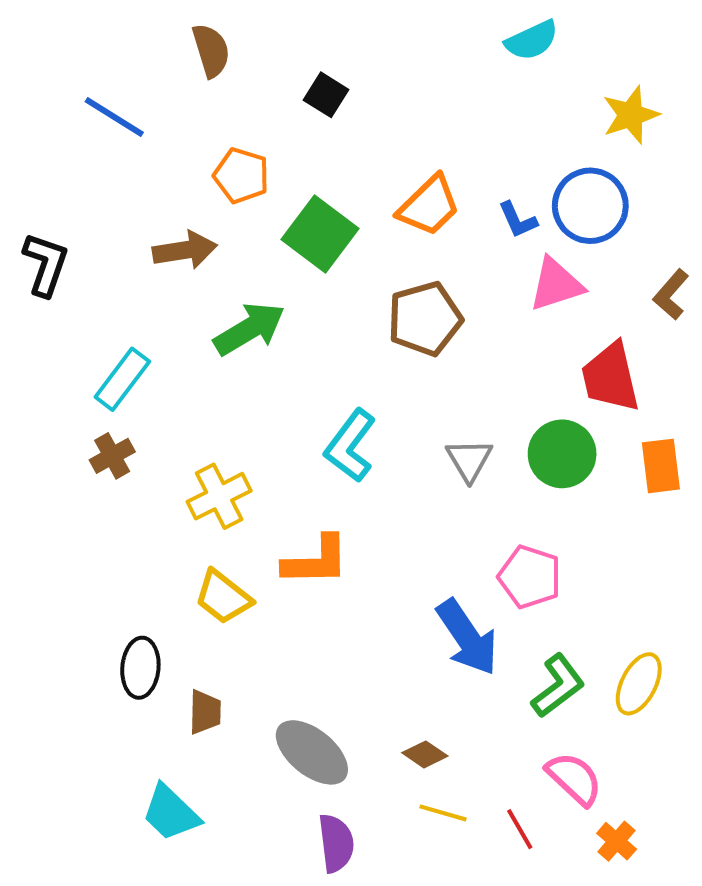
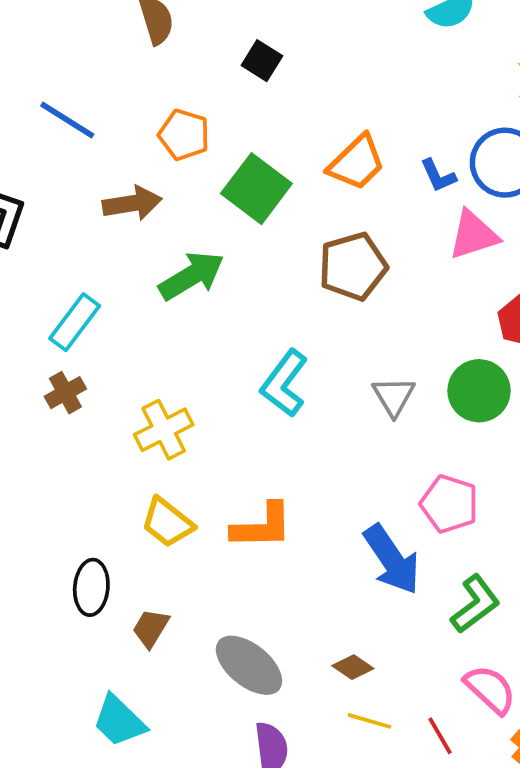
blue line: (114, 117) -> (67, 120), moved
orange L-shape: (316, 561) -> (262, 526), moved
brown trapezoid: (205, 712) -> (151, 628), turned -150

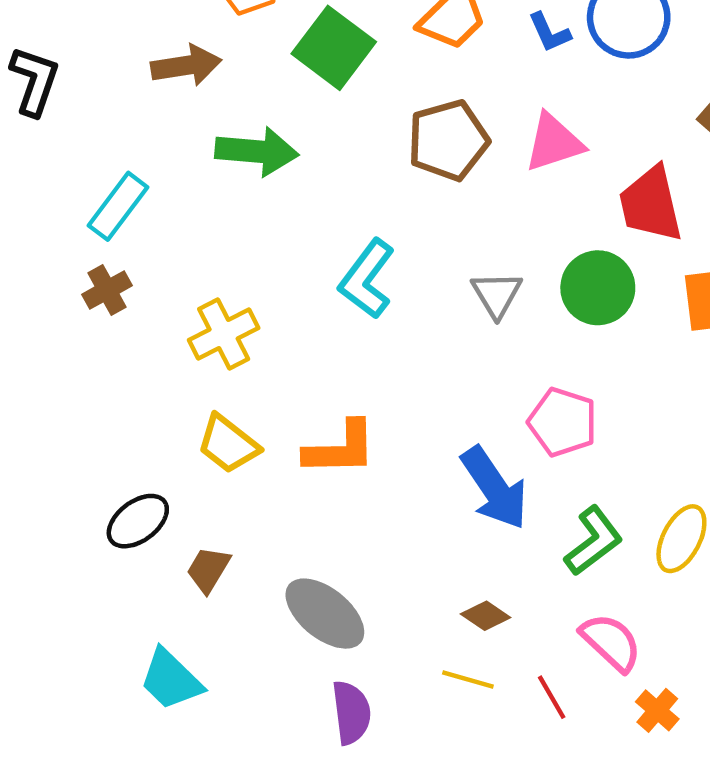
pink triangle: (473, 235) -> (554, 143), moved
green arrow: (192, 276) -> (257, 151), turned 36
black ellipse: (91, 587) -> (138, 521), turned 48
brown diamond: (353, 667) -> (486, 616), moved

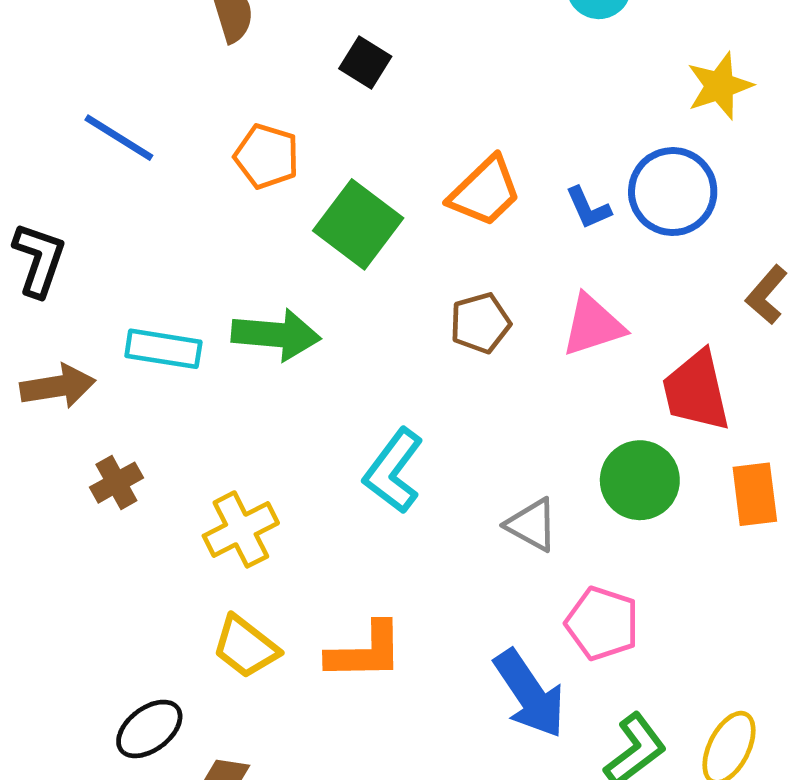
brown arrow: (186, 65) -> (58, 386), moved
brown pentagon: (448, 140) -> (480, 323), size x0.7
cyan rectangle: (118, 206) -> (163, 349), moved, turned 62
gray triangle: (497, 294) -> (532, 525), moved, turned -30

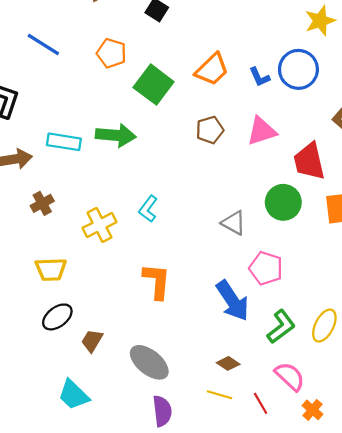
cyan L-shape: (393, 471) -> (148, 209), moved, size x0.7
yellow trapezoid: (246, 647) -> (51, 269), moved, turned -40
orange L-shape: (365, 652) -> (157, 281), turned -84

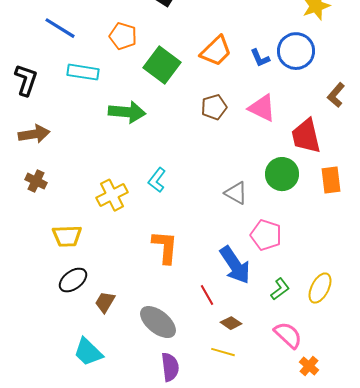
pink triangle: (262, 131) -> (262, 108), turned 44
cyan rectangle: (64, 142) -> (83, 72), moved
brown cross: (42, 203) -> (36, 181), moved, turned -35
green L-shape: (281, 327) -> (280, 289), size x0.7
red line: (261, 403) -> (207, 295), moved

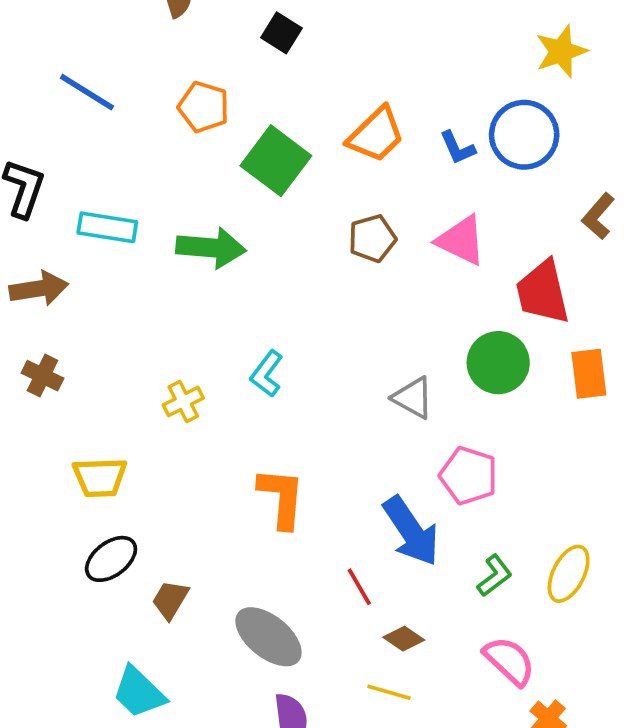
cyan rectangle: (83, 72) -> (107, 227), moved
yellow cross: (112, 195) -> (183, 401), size x0.7

